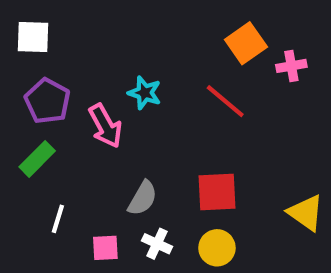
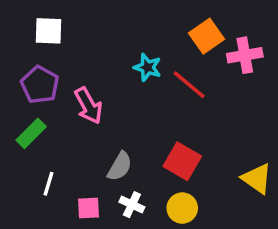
white square: (33, 37) -> (49, 31), moved
pink cross: (291, 66) -> (245, 55), size x1.4
cyan star: (145, 93) -> (148, 67), moved
red square: (217, 192) -> (182, 161), turned 33

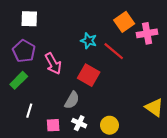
red square: (182, 161) -> (89, 75), moved

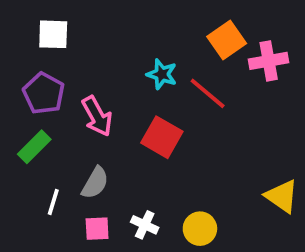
gray semicircle: (72, 100) -> (95, 183), moved

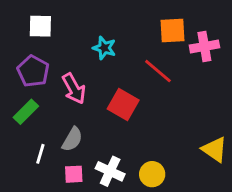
orange square: (227, 40) -> (172, 30), turned 32
cyan star: (162, 74) -> (104, 48), moved
white cross: (145, 225) -> (110, 171), size x1.4

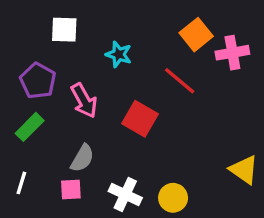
white square: (40, 26) -> (64, 30), moved
orange square: (172, 30) -> (196, 35), turned -36
white line: (40, 154) -> (21, 183), moved
pink square: (74, 174) -> (71, 190), moved

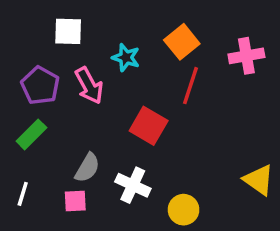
orange square: (196, 35) -> (182, 42), moved
red line: (180, 81) -> (191, 86), turned 68
pink arrow: (84, 101) -> (89, 86), moved
white cross: (125, 194) -> (133, 185), moved

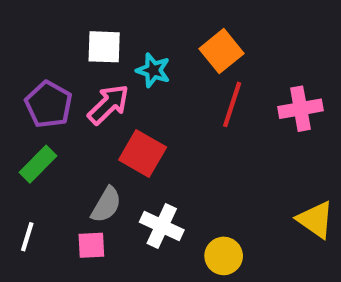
white square: (68, 31) -> (104, 47), moved
pink cross: (246, 56) -> (300, 109), moved
pink arrow: (89, 86) -> (108, 104), turned -105
red square: (149, 126) -> (143, 154), moved

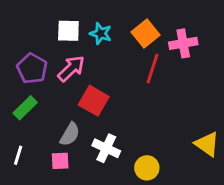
cyan star: (153, 70) -> (101, 34), moved
pink cross: (300, 109) -> (183, 43), moved

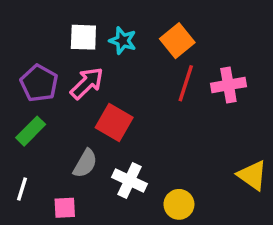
pink cross: (183, 43) -> (228, 85), moved
pink square: (60, 161) -> (65, 208), moved

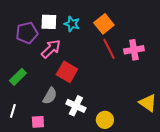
purple pentagon: (39, 83) -> (27, 33), moved, turned 30
red line: (186, 83) -> (109, 49), turned -45

